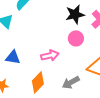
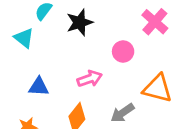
black star: (75, 14) -> (80, 22), moved

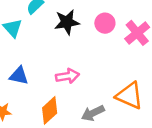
pink circle: (123, 51) -> (105, 23), moved

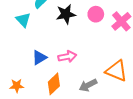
blue triangle: (19, 76) -> (39, 58), moved, turned -42

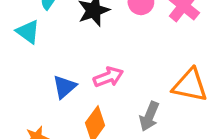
gray arrow: (88, 85) -> (149, 116), turned -30

